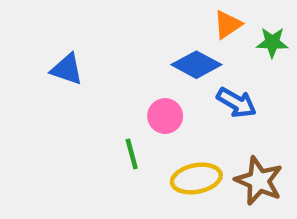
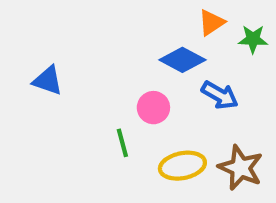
blue triangle: (67, 69) -> (48, 81), moved

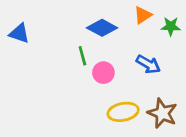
blue diamond: (182, 60) -> (102, 28), moved
blue triangle: (48, 81) -> (19, 33), moved
green line: (122, 143) -> (82, 56), moved

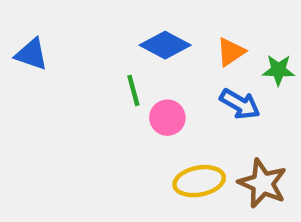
orange triangle: (143, 15) -> (231, 52), moved
green star: (171, 26) -> (278, 70), moved

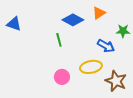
orange triangle: (231, 52) -> (99, 13), moved
pink circle: (167, 118) -> (62, 77), moved
yellow ellipse: (199, 181) -> (91, 67), moved

